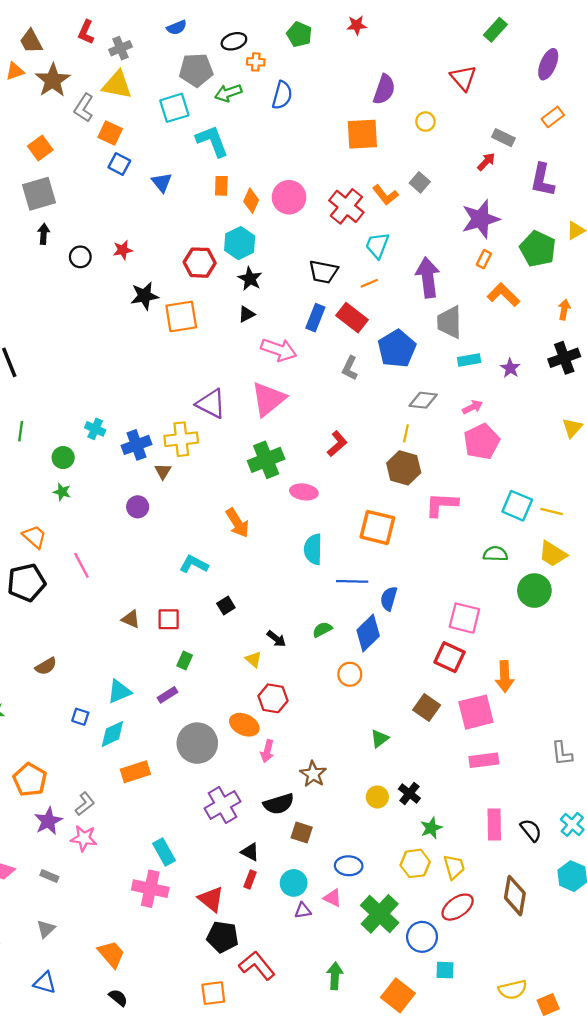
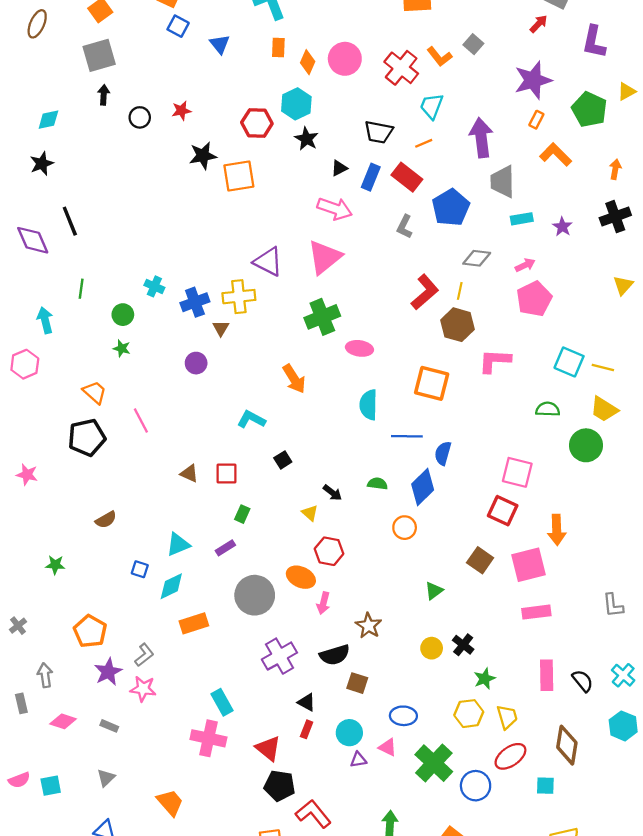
black triangle: (247, 314) -> (339, 168), moved
red L-shape: (337, 444) -> (425, 292), moved, size x1.4
green semicircle: (322, 630) -> (378, 484), turned 36
cyan square: (445, 970) -> (545, 786), moved

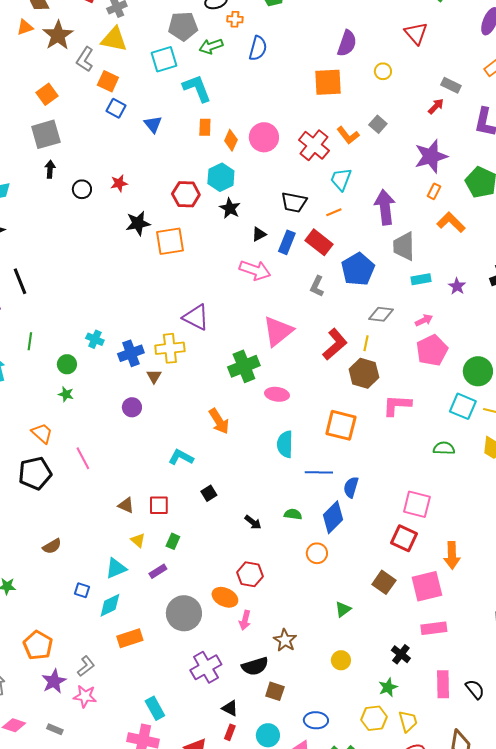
pink triangle: (325, 257) -> (278, 331), moved
green circle: (586, 445) -> (478, 371), moved
yellow triangle: (310, 513) -> (138, 540), moved
black cross: (463, 645) -> (401, 654), moved

